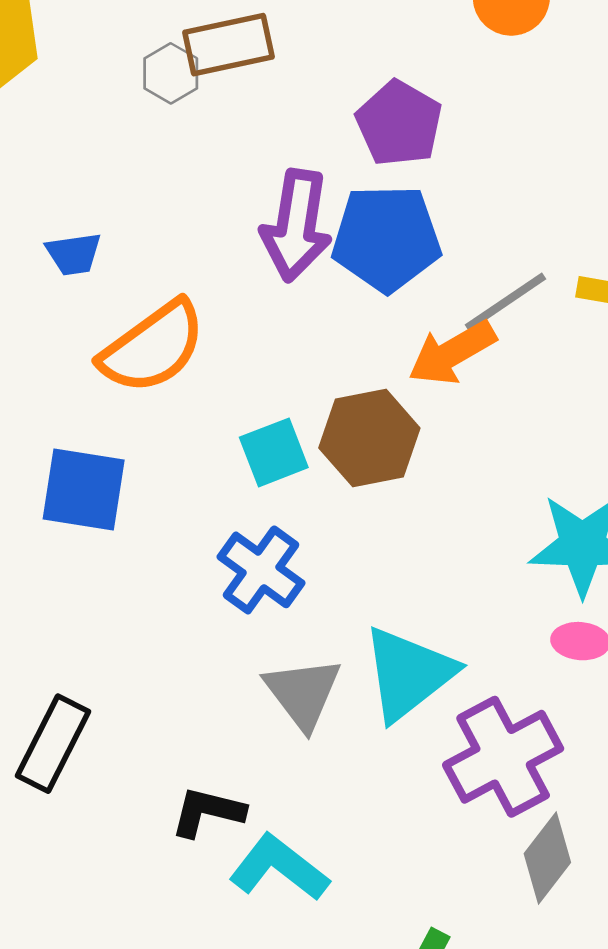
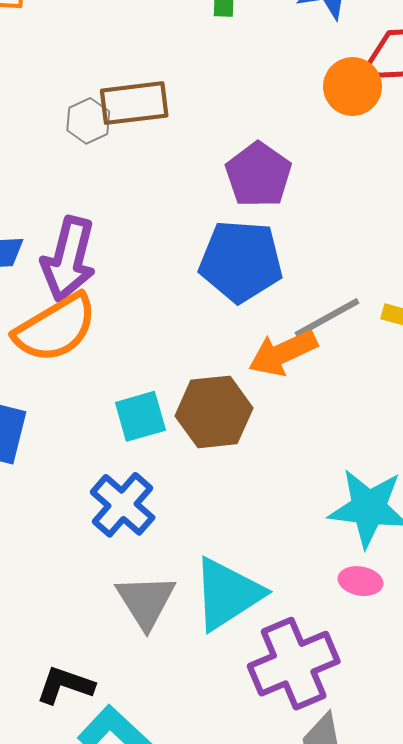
purple arrow: (296, 225) -> (69, 259), moved

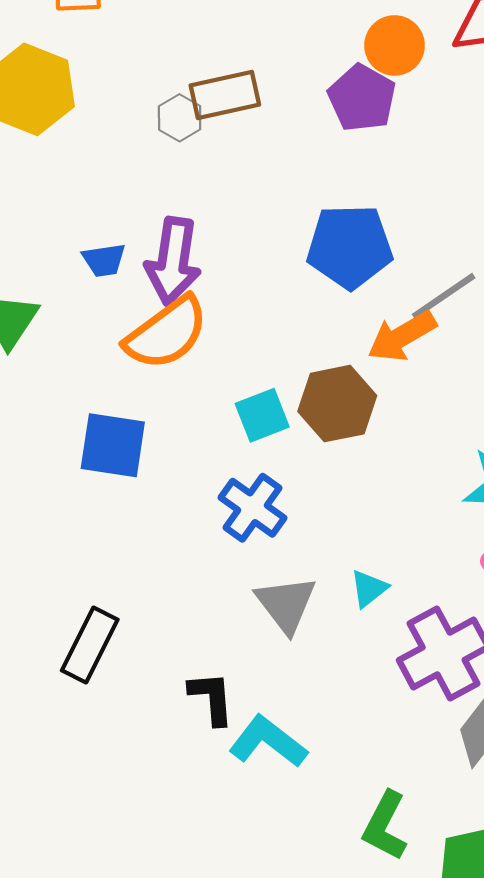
orange circle: (353, 87) -> (395, 45), moved
purple pentagon: (258, 175) -> (362, 98), moved
cyan triangle: (227, 594) -> (369, 589), size x0.5
black L-shape: (65, 685) -> (212, 698), turned 72

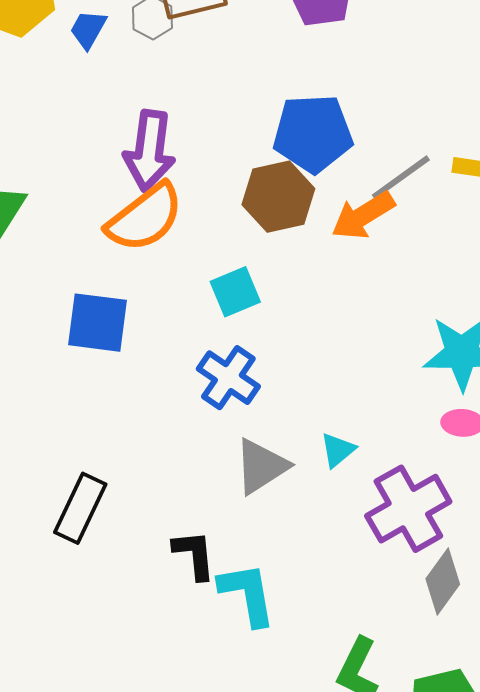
blue trapezoid: (104, 260) -> (88, 29), moved, turned 129
brown hexagon: (337, 404) -> (278, 197), moved
gray triangle: (286, 604) -> (261, 466), turned 36
cyan L-shape: (268, 742) -> (247, 594), turned 44

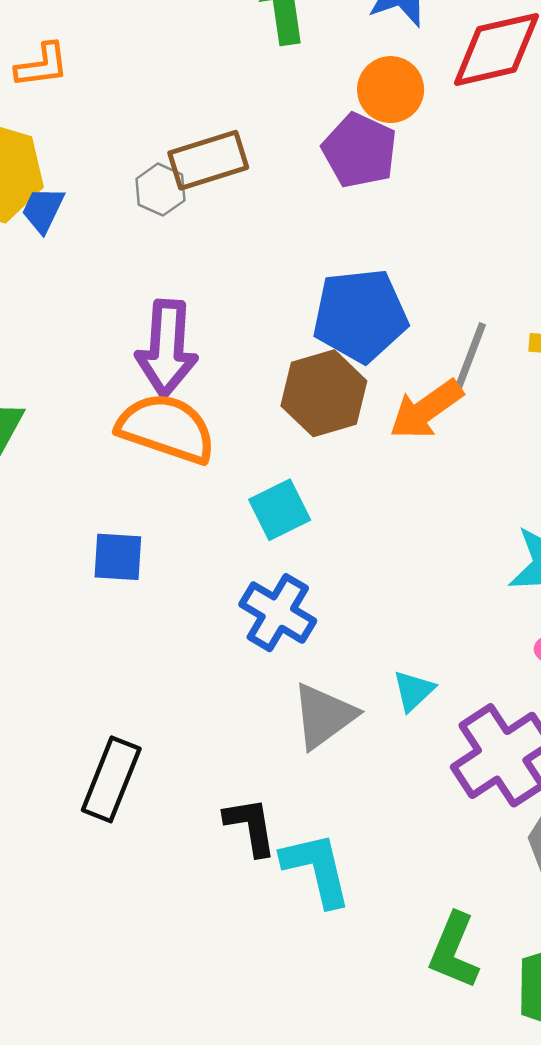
blue trapezoid: (88, 29) -> (43, 210), moved
gray line: (401, 177) -> (468, 361), turned -30
orange semicircle: (145, 218) -> (166, 428), turned -120
blue square: (97, 323) -> (118, 557), size x0.7

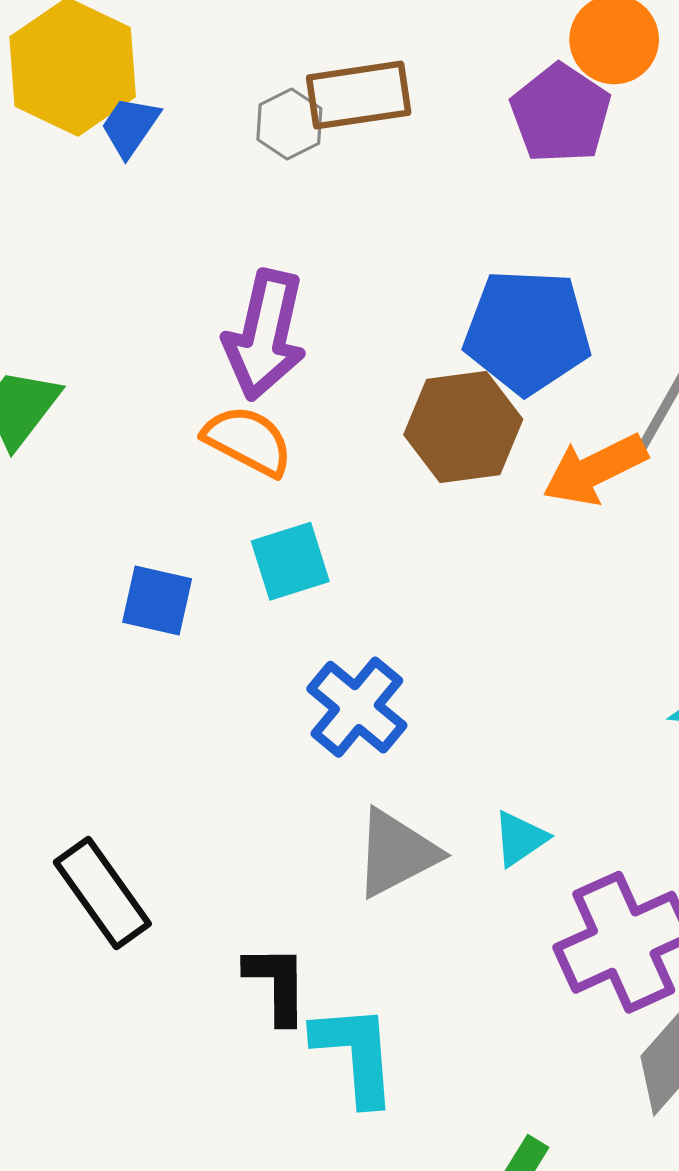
orange semicircle: (166, 428) -> (248, 441), size x0.7
cyan square: (280, 510) -> (290, 561), moved
black rectangle: (111, 779) -> (102, 893), turned -66

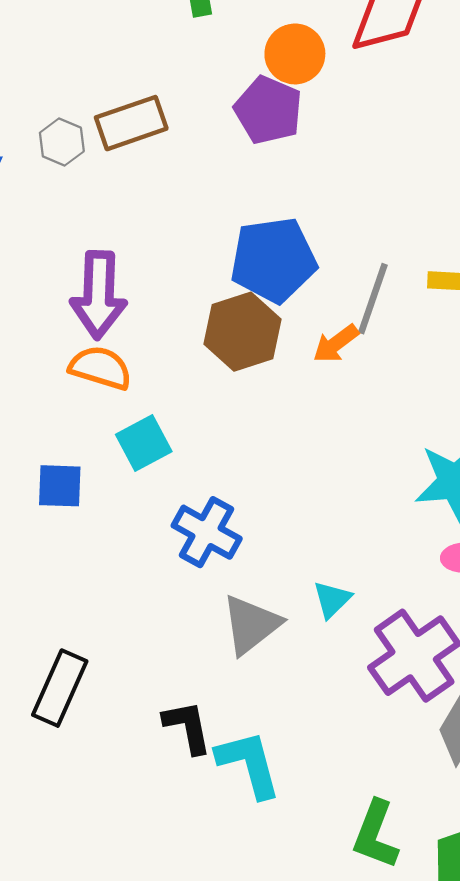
gray hexagon: (289, 124) -> (62, 142), moved
orange arrow: (595, 470) -> (336, 344), size x0.7
black rectangle: (102, 893) -> (60, 688), turned 70

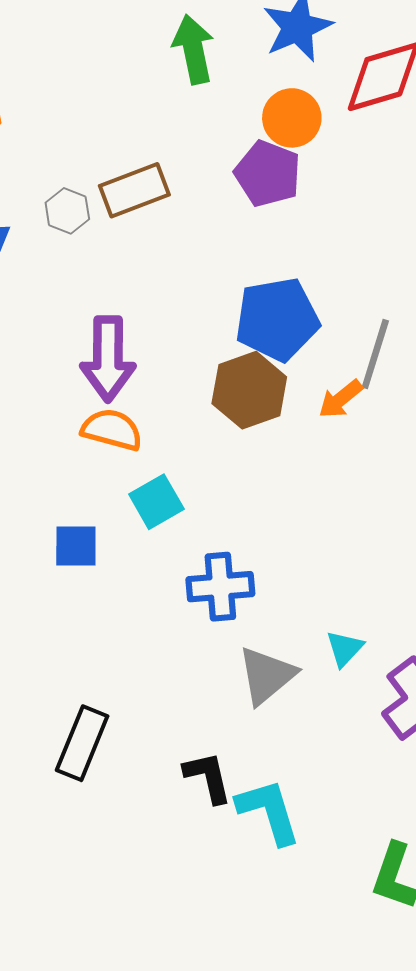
blue cross: (207, 532) -> (220, 587), turned -32

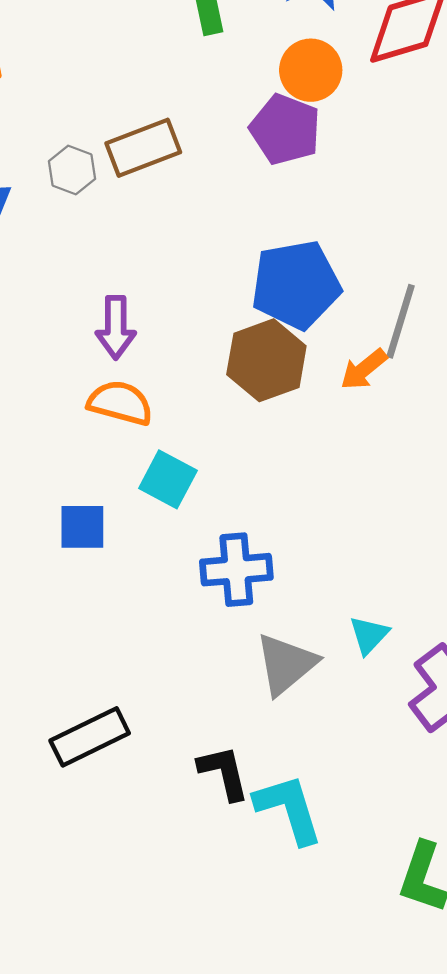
purple arrow: (108, 359) -> (116, 327), size x0.7
cyan square: (156, 502) -> (168, 479), turned -32
black rectangle: (82, 743) -> (90, 737), turned 42

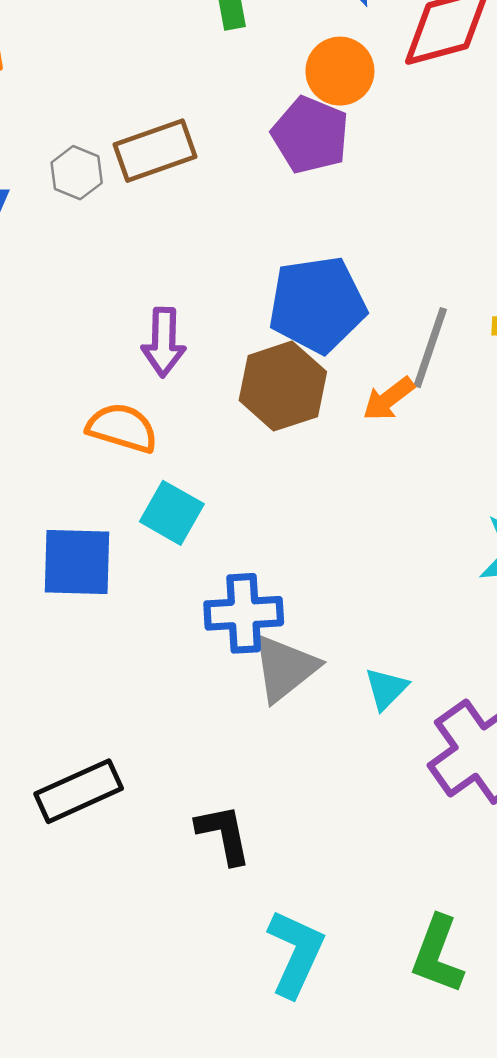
purple arrow: (116, 327) -> (164, 342), moved
blue square: (82, 527) -> (77, 562), size x1.4
gray triangle: (286, 664) -> (285, 668), moved
cyan L-shape: (289, 809) -> (296, 953), moved, turned 40

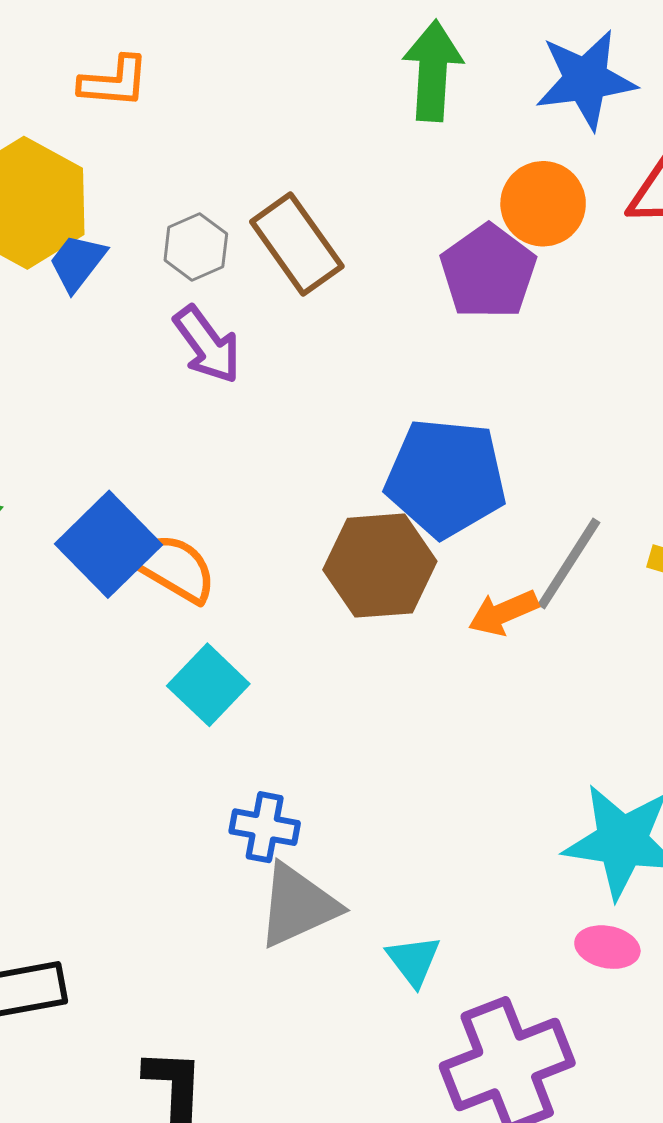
brown rectangle: (155, 151) -> (297, 244), turned 60
purple arrow: (164, 342) -> (207, 345), moved, turned -52
blue square: (77, 562) -> (108, 544), moved, turned 30
blue cross: (244, 613) -> (265, 827), size x0.7
cyan triangle: (386, 689) -> (414, 961), turned -36

